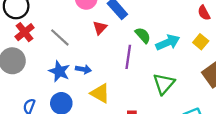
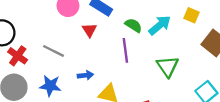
blue star: (59, 71) -> (50, 86), moved

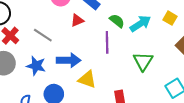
red triangle: (90, 30) -> (77, 20), turned 32
blue arrow: (85, 75) -> (69, 60), size x1.6

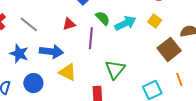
red triangle: (77, 20) -> (69, 24), moved
green triangle: (143, 61) -> (115, 70), moved

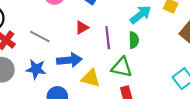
green semicircle: (103, 18) -> (134, 40), moved, turned 56
green triangle: (115, 70) -> (122, 67), moved, turned -45

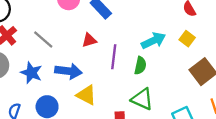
green triangle: (122, 67) -> (142, 99), moved

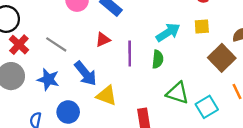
yellow square: (187, 39) -> (202, 26), turned -35
blue arrow: (68, 71) -> (85, 73), turned 50
green triangle: (142, 99) -> (178, 93), moved

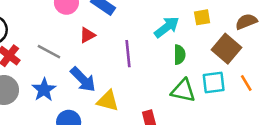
red triangle: (103, 40) -> (87, 35), moved
green semicircle: (158, 59) -> (180, 55), moved
blue star: (48, 79) -> (44, 90), turned 30
cyan square: (207, 107) -> (214, 82), moved, turned 30

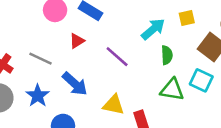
purple line: (128, 54) -> (117, 57), turned -40
cyan square: (214, 82) -> (201, 80), turned 35
yellow triangle: (108, 101) -> (113, 105), moved

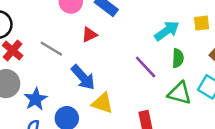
purple line: (117, 57) -> (146, 67), moved
blue star: (38, 96) -> (36, 99), moved
yellow triangle: (113, 105) -> (102, 103), moved

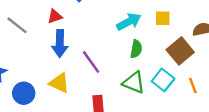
purple line: (146, 67) -> (91, 62), moved
blue arrow: (83, 77) -> (60, 43), moved, turned 36

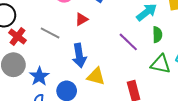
blue arrow: (60, 43) -> (79, 56), moved
purple line: (91, 62) -> (128, 42), moved

